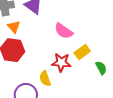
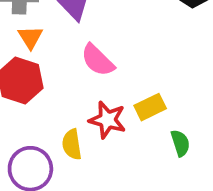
pink semicircle: (64, 31) -> (98, 60), moved

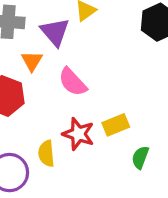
orange triangle: (30, 37) -> (32, 61), moved
green semicircle: (180, 143) -> (140, 157), turned -145

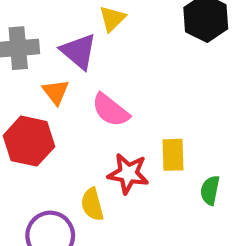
yellow rectangle: (116, 125) -> (173, 155), turned -60

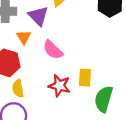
green semicircle: (210, 190) -> (104, 99), size x1.6
yellow semicircle: (92, 204) -> (18, 89), moved

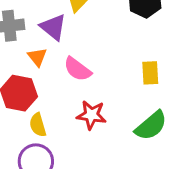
yellow rectangle: (85, 78) -> (150, 73), moved
green semicircle: (104, 99) -> (151, 126), turned -140

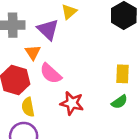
pink semicircle: (77, 69) -> (51, 73), moved
green semicircle: (151, 126) -> (119, 102), moved, size x0.6

